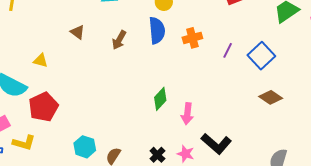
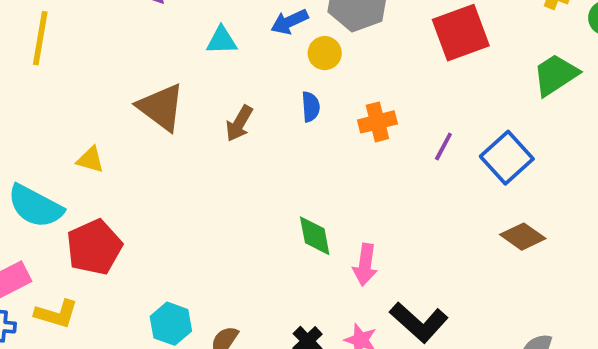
blue semicircle: (157, 30) -> (311, 107), size x0.6
brown triangle: (78, 32) -> (161, 107), size x1.8
green diamond: (160, 99) -> (315, 236), turned -55

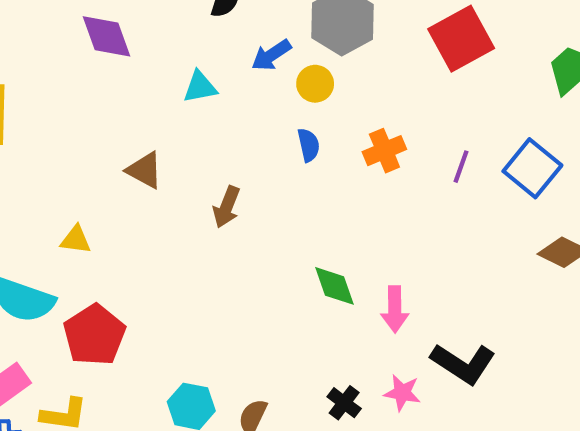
brown triangle: (161, 107) -> (145, 170), size x0.7
brown arrow: (239, 123) -> (227, 207), moved

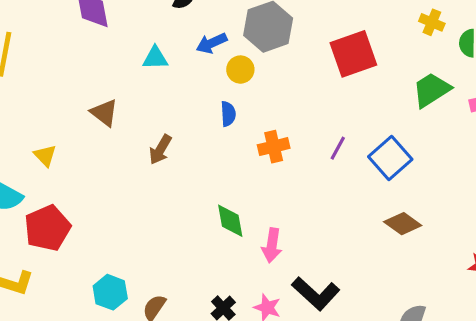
orange cross: (384, 151) -> (274, 147), moved
yellow triangle: (76, 240) -> (45, 156), turned 30

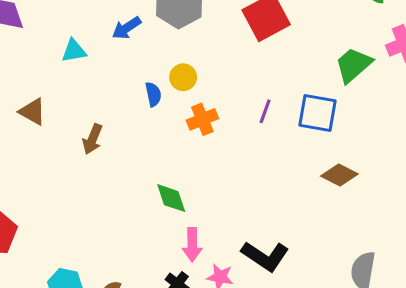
yellow circle: (240, 70) -> (183, 77), moved
green trapezoid: (431, 90) -> (353, 65), moved
blue square: (390, 158) -> (318, 113), turned -30
pink arrow: (272, 245) -> (192, 245), moved

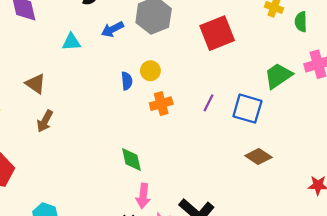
brown arrow: (93, 139) -> (45, 121), moved

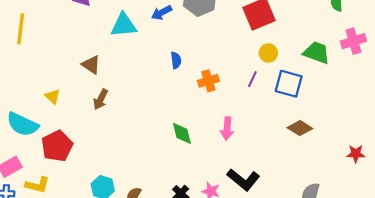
cyan triangle: (71, 42) -> (124, 25), size x1.5
yellow circle: (150, 71) -> (268, 53), moved
green trapezoid: (278, 76) -> (317, 53), turned 56
pink arrow: (143, 196) -> (227, 129), moved

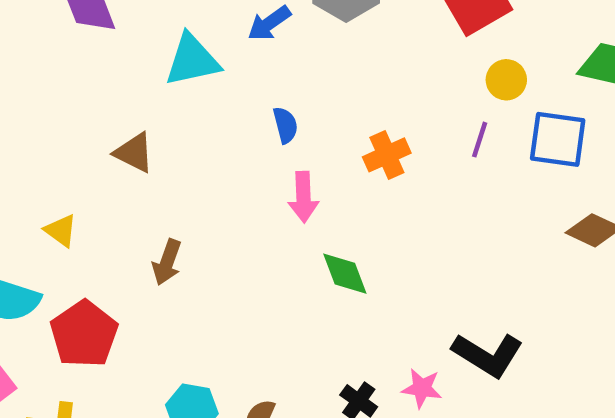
blue semicircle: (176, 60) -> (285, 125), moved
brown arrow: (101, 99) -> (167, 262), moved
pink arrow: (227, 129) -> (303, 197), moved

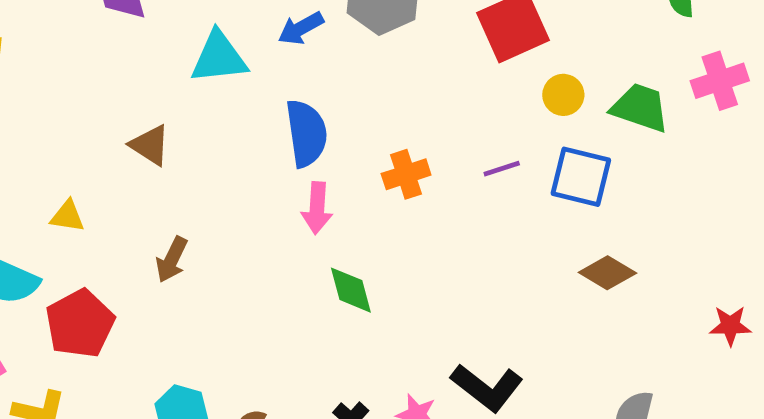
yellow circle: (506, 80) -> (563, 95), moved
blue semicircle: (285, 125) -> (306, 133), size x1.8
purple line: (480, 140) -> (502, 169), turned 48
yellow triangle: (61, 231) -> (67, 216), turned -33

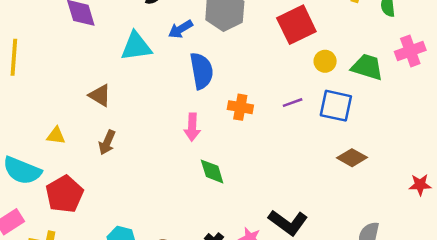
blue semicircle: (306, 133) -> (202, 71), moved
orange cross: (406, 174) -> (240, 107), turned 30
brown arrow: (172, 260) -> (107, 142), moved

